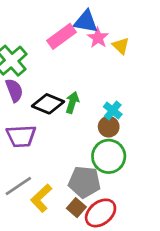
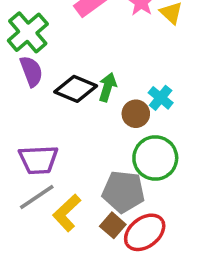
brown circle: (109, 127) -> (136, 114), moved
purple trapezoid: (21, 136) -> (38, 160), moved

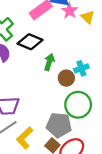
black diamond: (76, 89) -> (30, 42), moved
cyan cross: (161, 98) -> (81, 68), turned 32

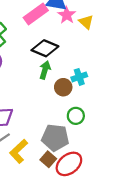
black diamond: (30, 42) -> (45, 48), moved
green circle: (78, 105) -> (76, 116), size x0.6

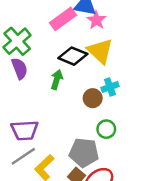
yellow triangle: (86, 22) -> (100, 51), moved, size x1.6
green arrow: (45, 70) -> (57, 80), moved

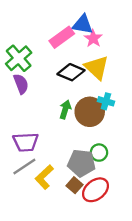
green arrow: (57, 80) -> (65, 109), moved
cyan cross: (110, 87) -> (106, 101), turned 35
brown circle: (93, 98) -> (90, 112), size x1.6
green circle: (106, 129) -> (99, 153), moved

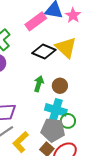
pink star: (93, 38) -> (73, 15), moved
cyan cross: (106, 101) -> (56, 110), moved, size x1.5
brown circle: (90, 112) -> (60, 86), size x0.6

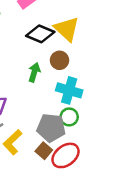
brown circle: (60, 86) -> (60, 60), moved
cyan cross: (56, 110) -> (69, 90), moved

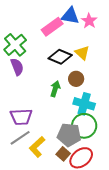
yellow triangle: (67, 29) -> (82, 53), size x0.7
green circle: (69, 117) -> (84, 126), size x1.6

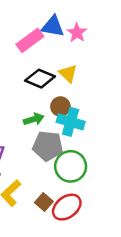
green arrow: (55, 89) -> (34, 119), turned 56
cyan cross: (84, 104) -> (71, 122), moved
gray pentagon: (69, 135) -> (48, 146), moved

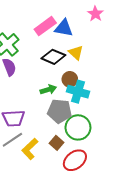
blue triangle: (53, 26) -> (64, 28), moved
pink star: (77, 33) -> (95, 14), moved
brown square: (44, 202) -> (56, 143), moved

